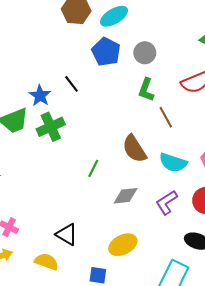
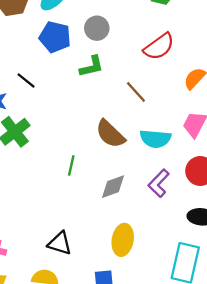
green L-shape: (146, 90) -> (92, 66), moved, turned -110
yellow ellipse: (123, 245) -> (123, 240), turned -40

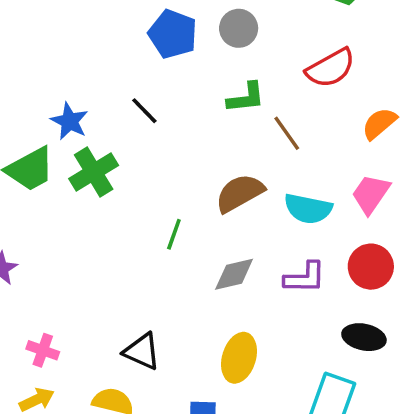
green L-shape: (92, 66) -> (246, 98), moved
black line: (26, 80) -> (144, 111), moved
brown semicircle: (110, 134) -> (240, 193), turned 100
purple L-shape: (159, 183) -> (305, 278), turned -140

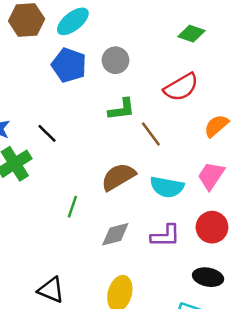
black line: (144, 111) -> (47, 133), moved

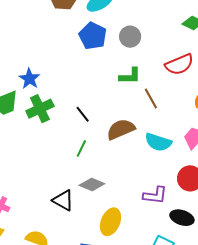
black line: (47, 133) -> (83, 114), moved
gray diamond: (115, 234) -> (92, 184), moved, turned 30
purple L-shape: (165, 236) -> (155, 195), moved
black triangle: (51, 290) -> (63, 200), moved

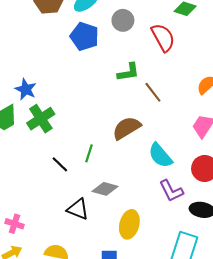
gray circle: (130, 37) -> (123, 20), moved
red semicircle: (179, 64) -> (163, 37), moved, turned -88
black line: (83, 114) -> (60, 164), moved
cyan semicircle: (158, 142) -> (160, 155), moved, turned 40
purple L-shape: (155, 195) -> (171, 191), turned 65

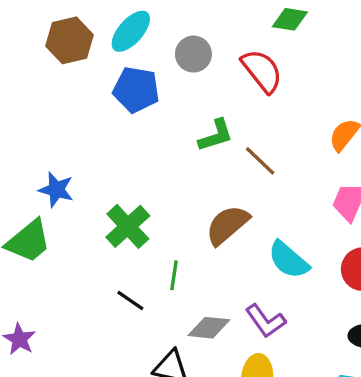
green cross: (41, 119) -> (128, 226), moved
purple L-shape: (171, 191) -> (265, 321), moved

